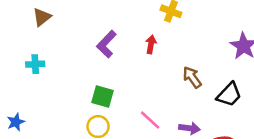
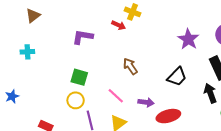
purple L-shape: (106, 44) -> (83, 37), turned 55
red arrow: (151, 44) -> (119, 25), moved, turned 104
brown arrow: (192, 77) -> (130, 66), moved

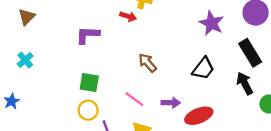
cyan cross: (27, 52) -> (25, 60), turned -32
blue star: (12, 96) -> (12, 101), moved

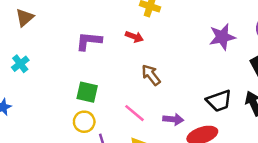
red arrow: (128, 16) -> (134, 37), moved
purple star: (212, 23) -> (222, 37), turned 30
black trapezoid: (203, 69) -> (219, 101), moved, turned 30

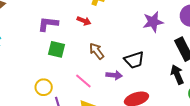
green square: (87, 92) -> (56, 49), moved
black trapezoid: (219, 101) -> (134, 60), moved
purple arrow: (173, 119) -> (114, 75), moved

